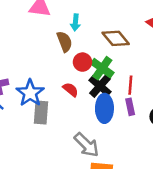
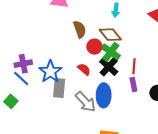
cyan arrow: (75, 22) -> (116, 10), moved
brown diamond: (116, 38) -> (110, 35), moved
blue ellipse: (104, 108) -> (104, 95), moved
gray arrow: (87, 145) -> (86, 102), moved

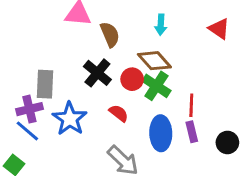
brown semicircle: (80, 29) -> (110, 34), moved
black cross: (109, 67) -> (97, 73), moved
gray rectangle: (59, 88) -> (45, 84), moved
blue ellipse: (104, 95) -> (161, 133), moved

